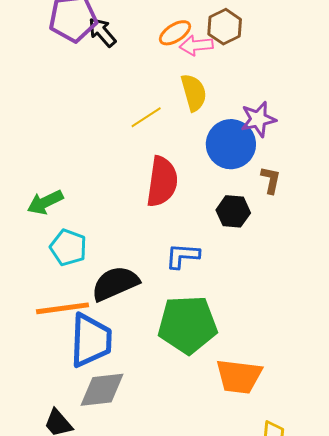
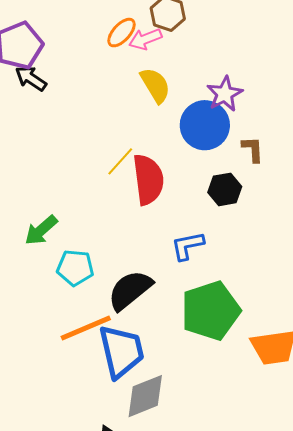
black arrow: (102, 32) -> (31, 78), moved
yellow line: (146, 117) -> (120, 161), moved

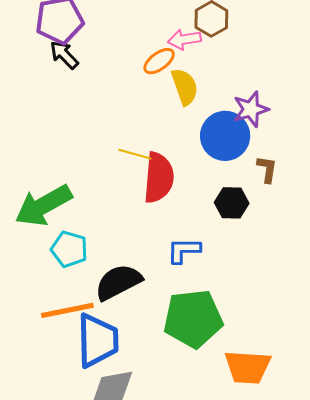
orange ellipse: (122, 33) -> (159, 61), moved
yellow line: (120, 161) -> (135, 154), turned 52
green arrow: (41, 230) -> (43, 205), size x1.6

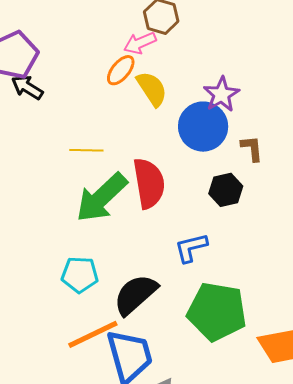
yellow line: (135, 154) -> (86, 150), moved
green arrow: (43, 205) -> (102, 197), moved
green pentagon: (193, 319) -> (217, 312), turned 30

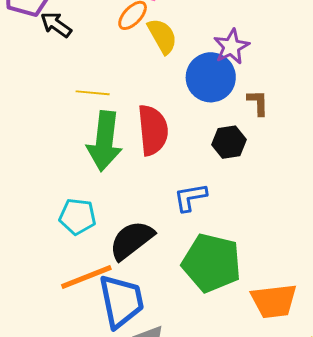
black arrow: (27, 87) -> (56, 25), moved
green arrow: (102, 197) -> (105, 141), turned -44

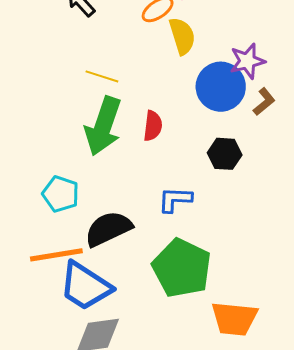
brown L-shape: (258, 103) -> (264, 102), moved, turned 40
red semicircle: (153, 130) -> (153, 126), size x0.6
blue trapezoid: (121, 301) -> (85, 286), turned 122

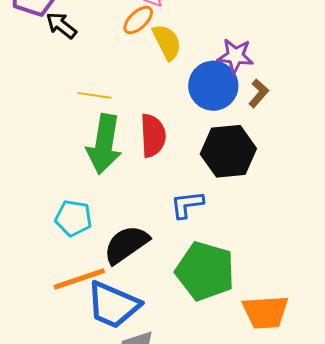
purple star: (247, 61) -> (235, 56), turned 30
red semicircle: (153, 126) -> (153, 136), size x1.4
black hexagon: (225, 154) -> (228, 151), size x1.6

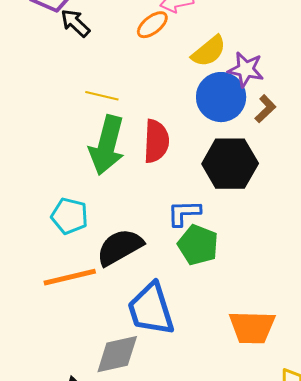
yellow semicircle: (167, 42) -> (209, 51), moved, turned 72
green pentagon: (205, 271) -> (198, 245), moved, size x0.7
blue trapezoid: (113, 305) -> (151, 309), moved, turned 44

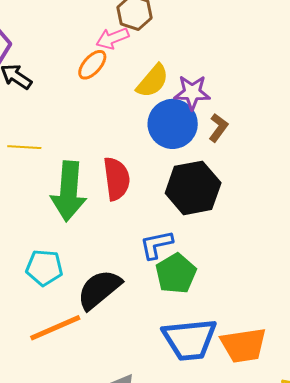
yellow line: (102, 96) -> (24, 147), moved
green pentagon: (198, 245) -> (176, 274), turned 30
blue trapezoid: (151, 309) -> (189, 339), moved, turned -68

